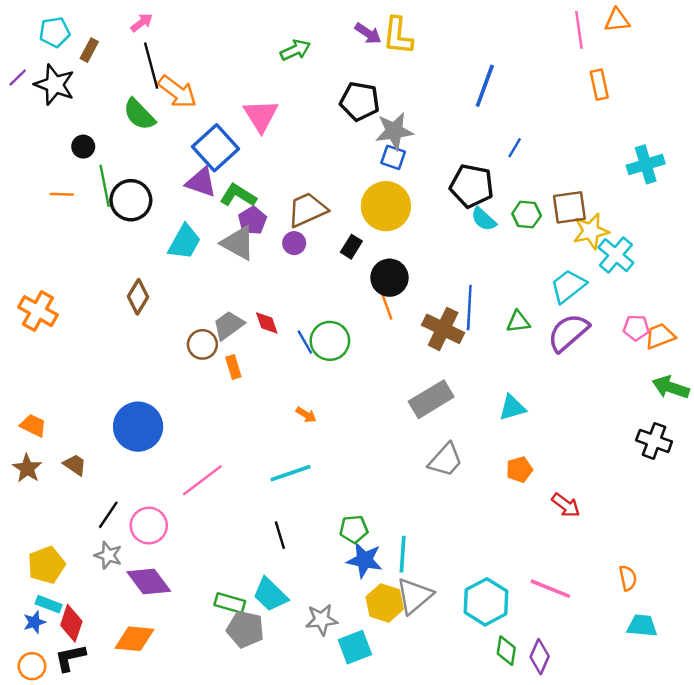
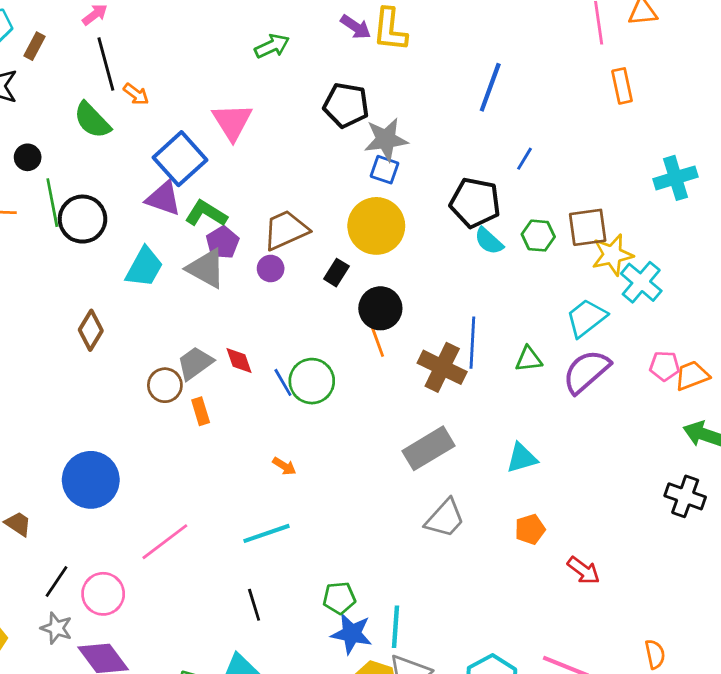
orange arrow: (177, 92) -> (136, 94), size x0.6

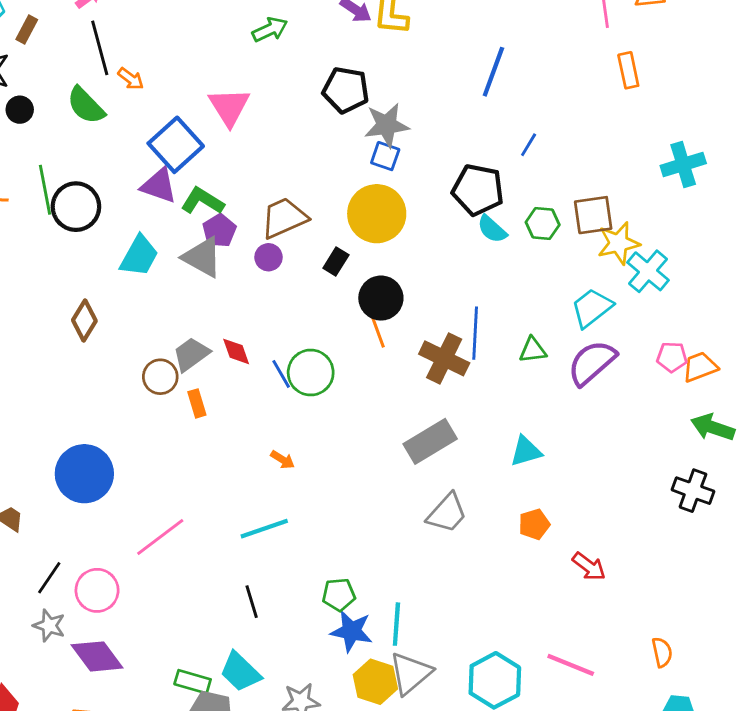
black circle: (28, 157) -> (20, 110), moved

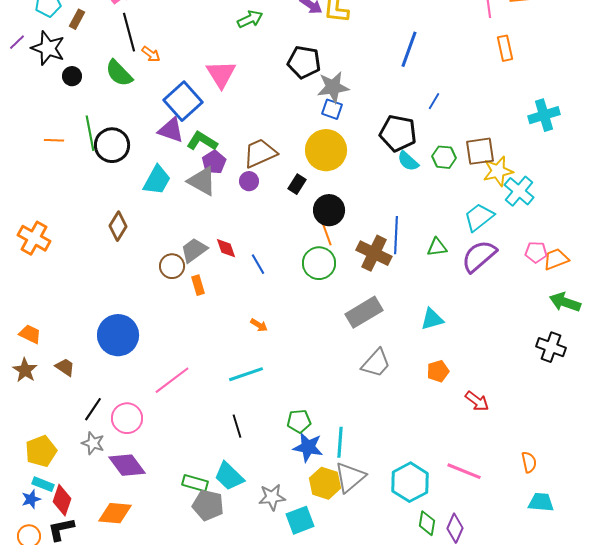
green circle: (311, 373) -> (319, 263), moved

